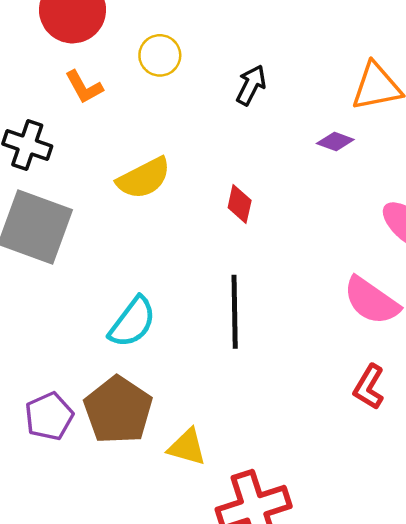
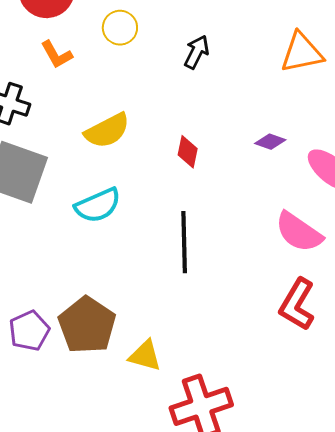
purple diamond: (335, 141) -> (270, 142), moved
cyan semicircle: (132, 322) -> (98, 205), moved, turned 30
red L-shape: (369, 387) -> (297, 304), size x1.4

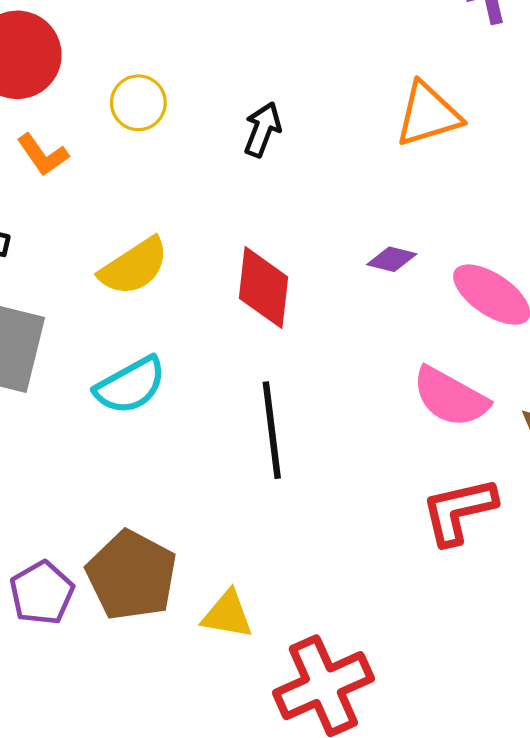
red diamond: (188, 152) -> (264, 288), size x1.6
red L-shape: (297, 304) -> (459, 511), turned 52

